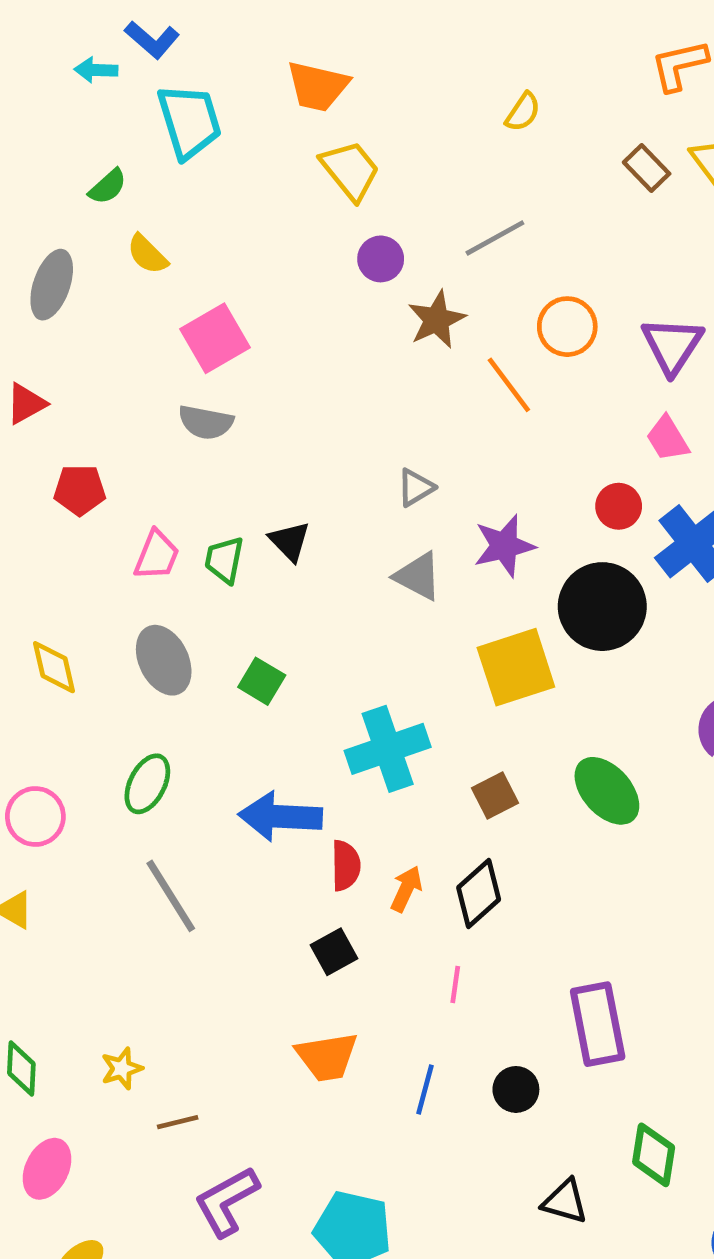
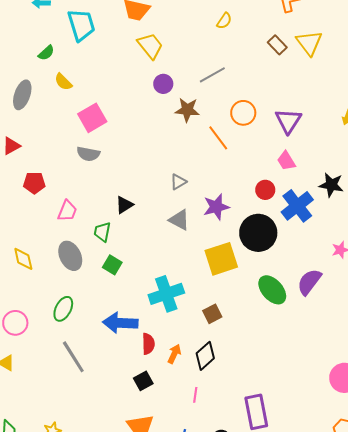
brown star: (437, 320) -> (187, 110), turned 30
black triangle: (290, 541) -> (124, 205), turned 42
green trapezoid: (224, 560) -> (102, 232), moved
green ellipse: (607, 791) -> (272, 290), moved

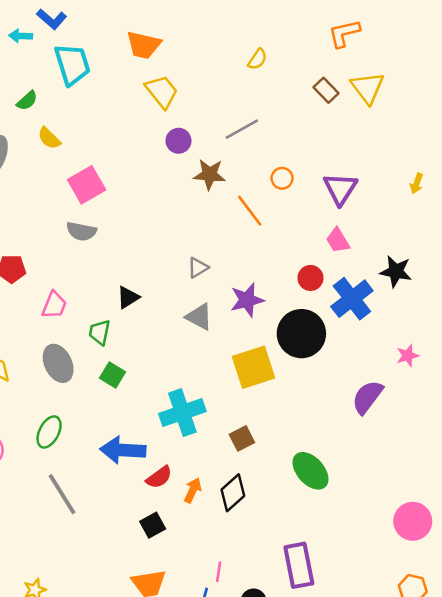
orange circle: (243, 113) -> (282, 178), size x0.7
green ellipse: (272, 290) -> (311, 471), moved
red semicircle: (148, 344) -> (159, 477), turned 55
pink line: (195, 395) -> (219, 572), moved

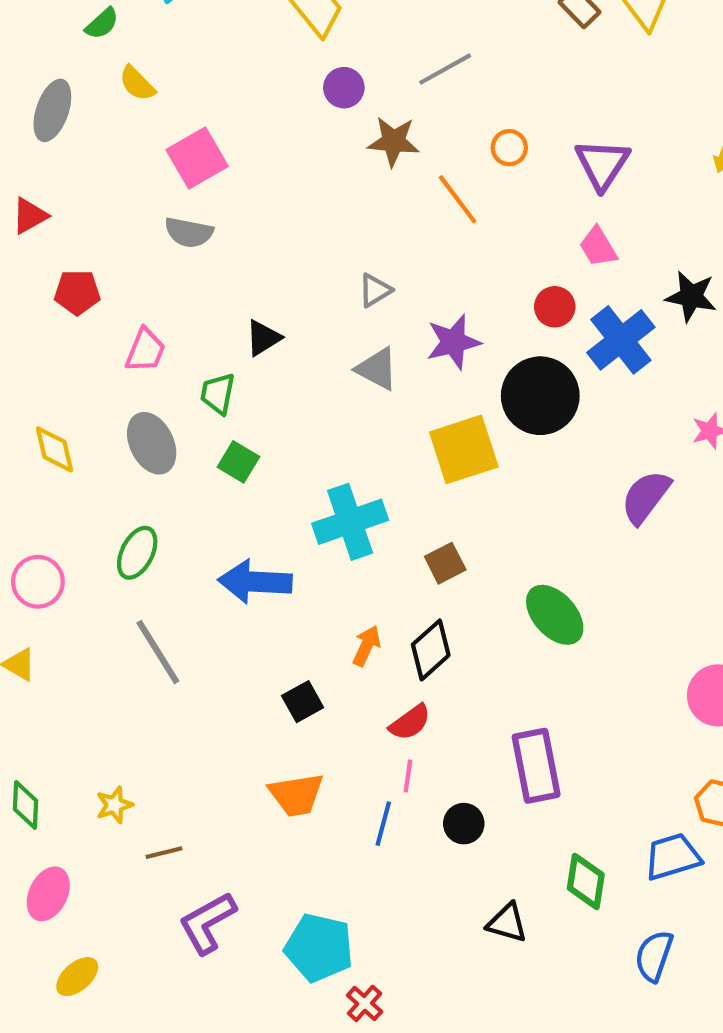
red semicircle: (159, 477) -> (410, 722), moved

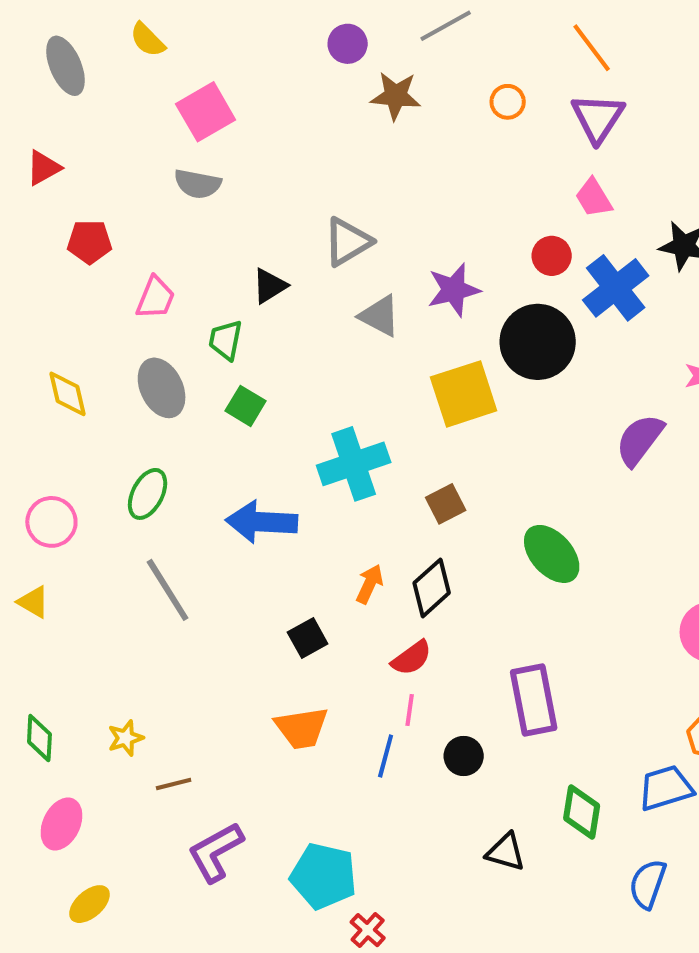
gray ellipse: (52, 110) -> (65, 66), turned -42
orange line: (458, 199) -> (592, 48), moved
gray triangle: (375, 290) -> (348, 242), moved, size x1.5

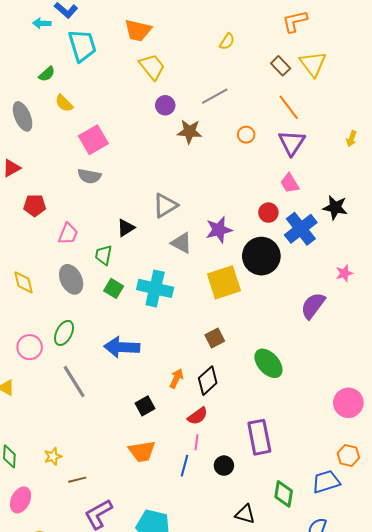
cyan cross: (354, 464) -> (155, 288), moved, turned 32
pink circle: (51, 522) -> (30, 347), moved

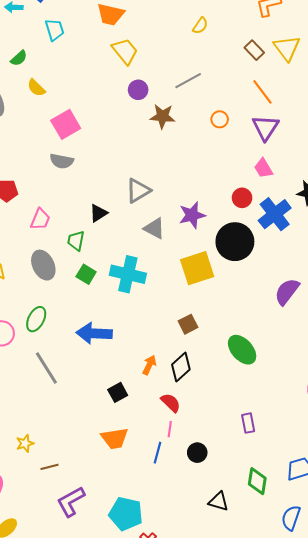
cyan trapezoid: (82, 46) -> (55, 30), size x0.7
red semicircle: (198, 416) -> (171, 403), turned -100
purple rectangle: (259, 437) -> (248, 423), moved, size x0.6

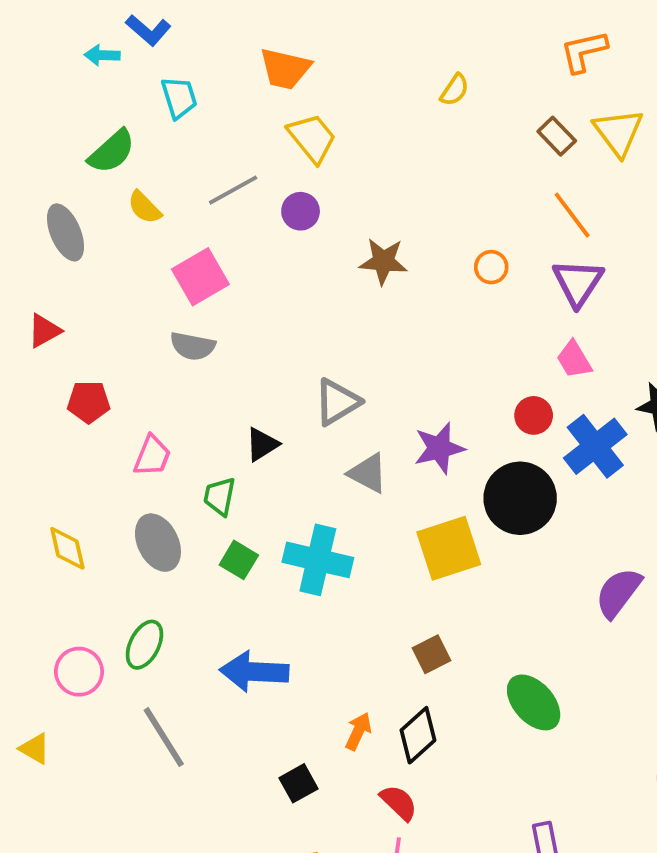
green semicircle: (19, 58) -> (112, 152), size x1.5
gray line: (188, 81) -> (233, 190), moved
purple circle: (138, 90) -> (301, 211), moved

